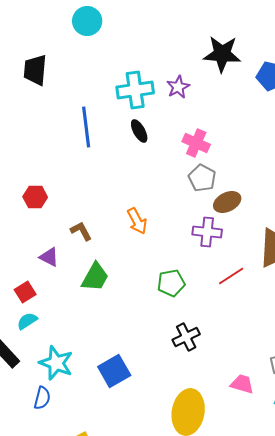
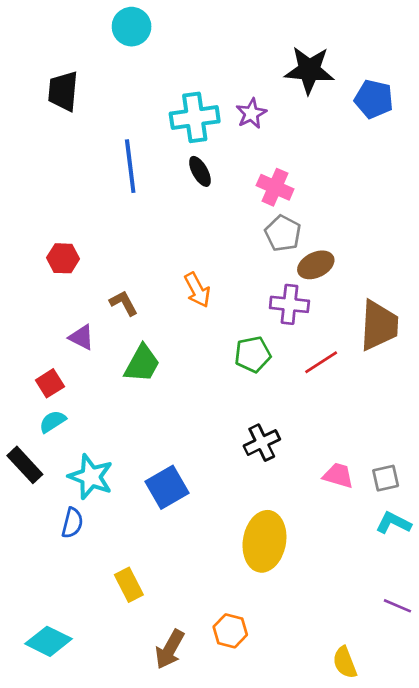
green pentagon: (171, 283) -> (253, 354), moved
pink trapezoid: (242, 384) -> (338, 475), moved

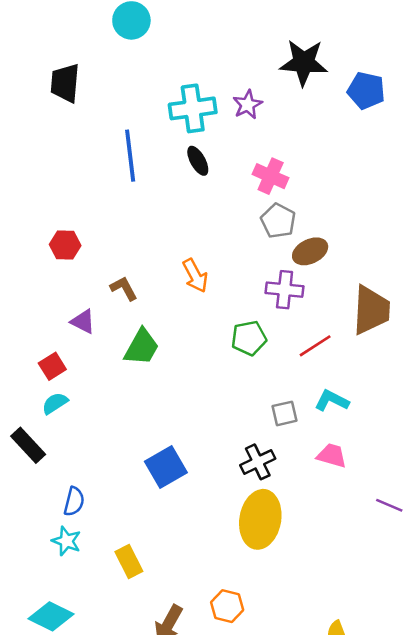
black cross: (262, 443) -> (258, 462), moved
cyan star: (91, 477) -> (66, 541), moved, size x0.7
gray square: (386, 478) -> (285, 413), moved
cyan L-shape: (393, 523) -> (332, 401), moved
purple line: (397, 606) -> (389, 505), moved

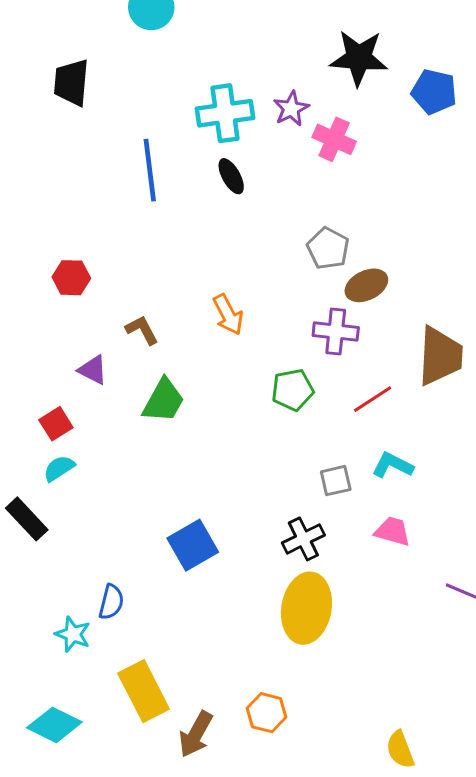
pink cross: (271, 176) -> (334, 139), moved
blue semicircle: (74, 501) -> (111, 602), moved
yellow rectangle: (129, 561) -> (144, 691), moved, size x1.5

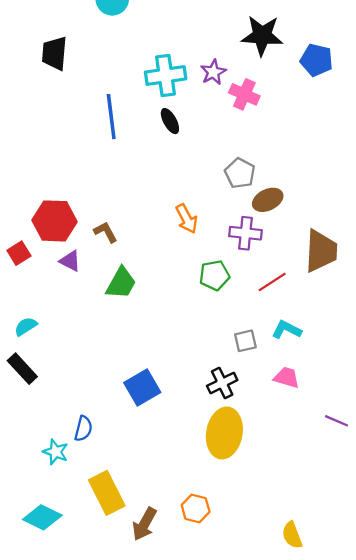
red hexagon: (71, 278) -> (55, 221), moved, size x1.6
orange arrow: (228, 315) -> (187, 219), moved
red square: (56, 424) -> (19, 253), moved
cyan semicircle: (59, 468) -> (26, 326), moved

